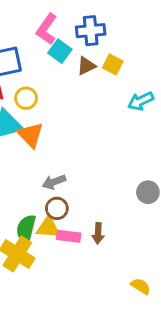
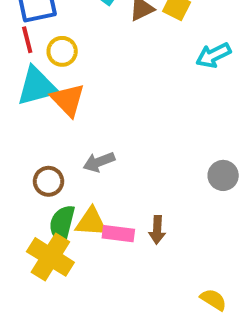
brown circle: (57, 208) -> (48, 181), moved

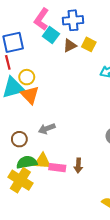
yellow circle: (62, 51) -> (27, 77), moved
green semicircle: (62, 224) -> (27, 162), turned 66

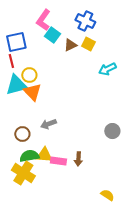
blue cross: (73, 20) -> (85, 21), moved, turned 30

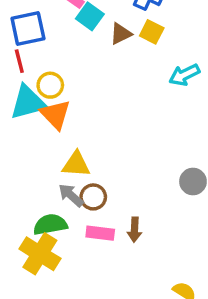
gray arrow: (48, 124) -> (71, 195), moved, turned 63
brown circle: (22, 134) -> (93, 197), moved
yellow triangle: (44, 155) -> (76, 164), moved

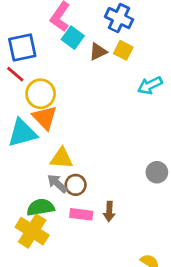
red line: (19, 61) -> (15, 74), turned -36
yellow circle: (50, 85) -> (41, 94), size x1.4
cyan triangle: (28, 102) -> (22, 133), moved

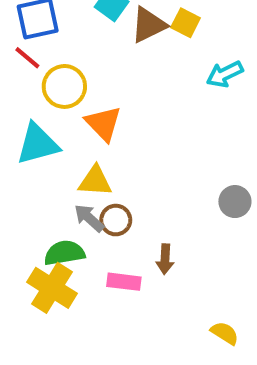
brown triangle: (98, 52) -> (149, 25), size x1.4
orange triangle: (45, 118) -> (103, 123), moved
pink rectangle: (81, 214) -> (124, 282), moved

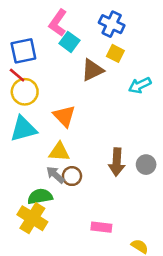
brown triangle: (149, 25) -> (92, 70), moved
yellow circle: (64, 86) -> (25, 92), moved
brown arrow: (165, 259) -> (117, 162), moved, size x1.5
pink rectangle: (124, 282) -> (101, 227), moved

